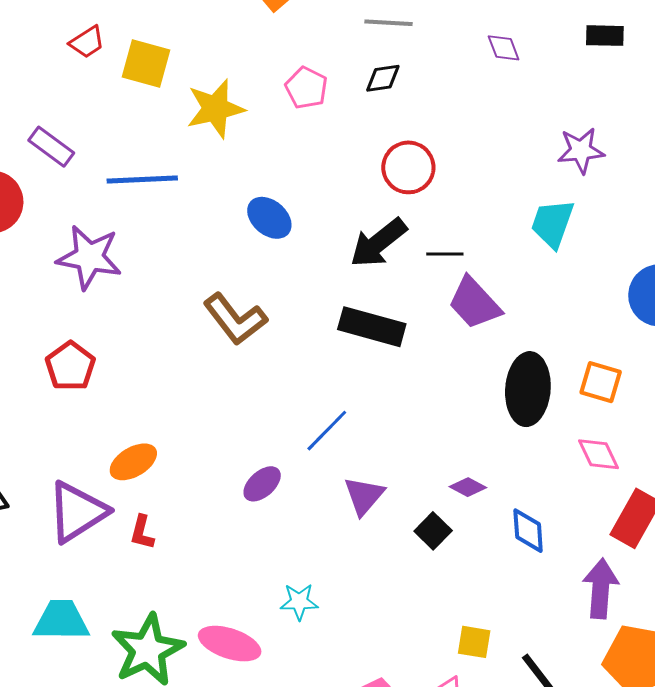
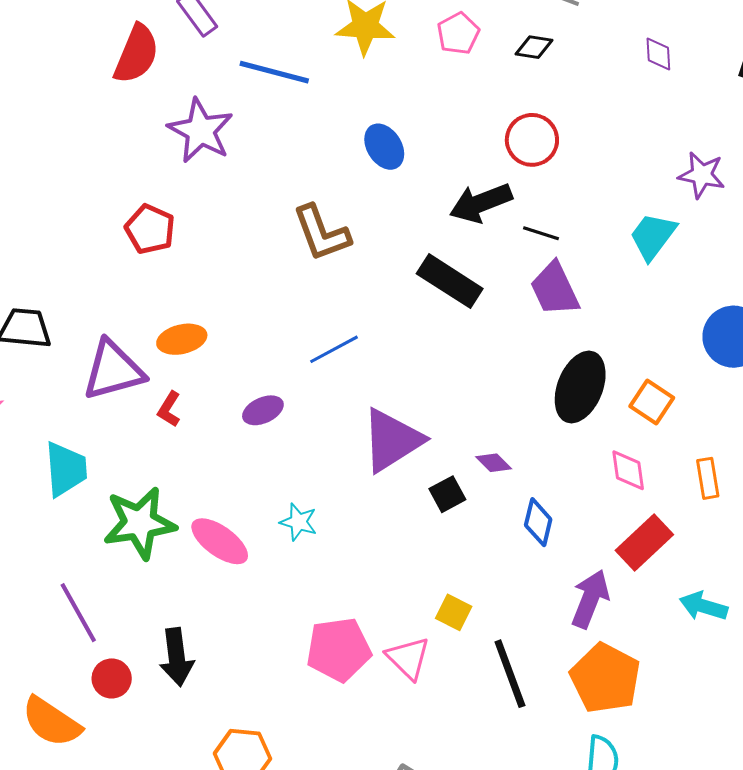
red pentagon: (70, 366) -> (150, 229), turned -30
blue line: (327, 431) -> (334, 349), moved
purple ellipse: (262, 484) -> (263, 410), moved
purple triangle: (364, 496) -> (392, 440), size x1.6
cyan trapezoid: (61, 620) -> (66, 469), turned 68

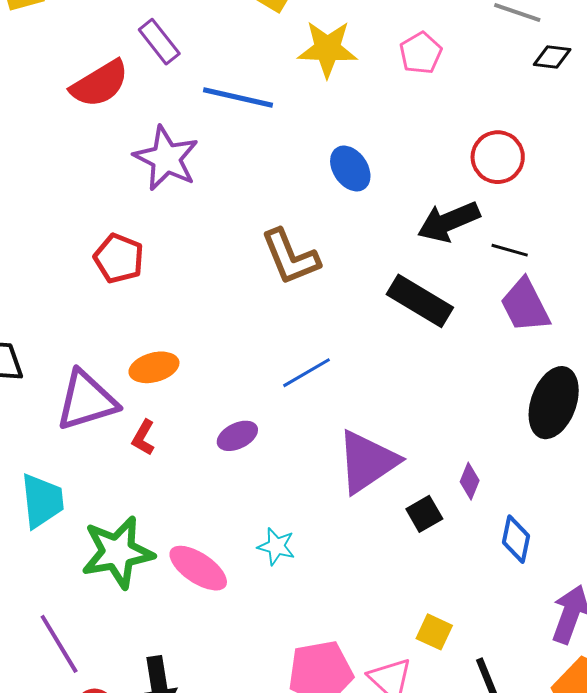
black diamond: (534, 47) -> (552, 57), moved
red semicircle: (136, 54) -> (100, 84), turned 38
purple diamond: (494, 463) -> (470, 481), turned 69

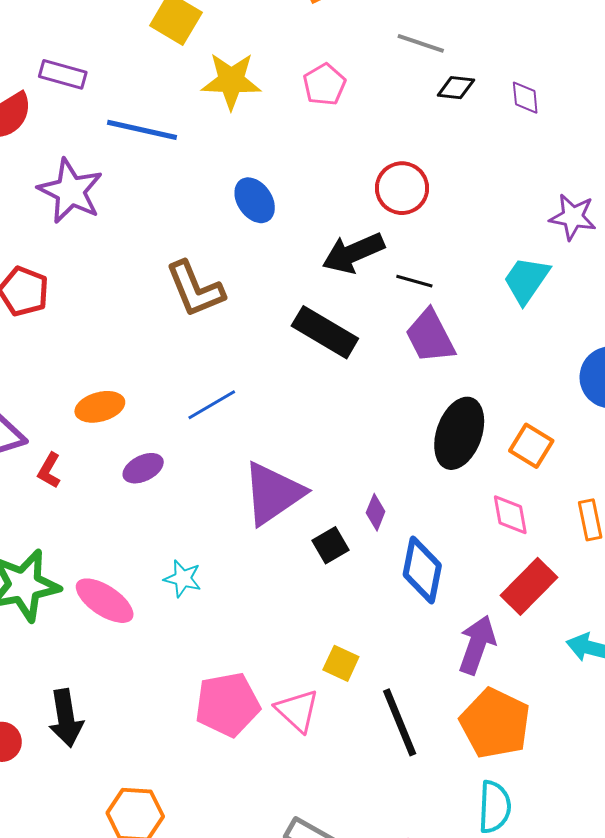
purple rectangle: (159, 42) -> (63, 74), turned -36
orange ellipse: (154, 367) -> (100, 407), moved
blue diamond: (516, 539) -> (422, 570), size x1.4

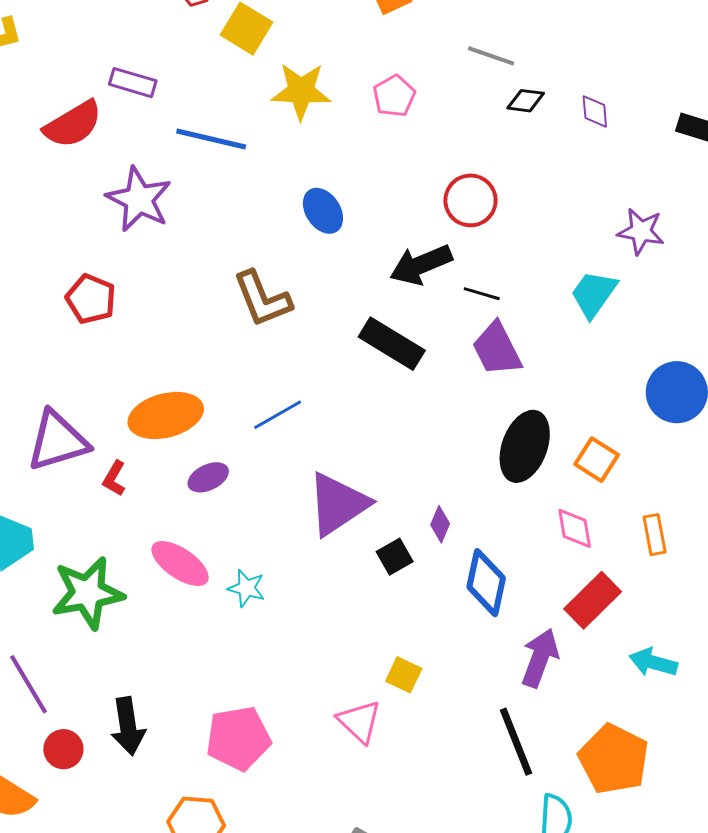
orange ellipse: (100, 407) -> (166, 415), size x1.5
pink ellipse: (105, 601) -> (180, 563), moved
pink pentagon: (227, 704) -> (238, 738), moved
black line: (400, 722) -> (516, 742), moved
orange pentagon: (495, 723) -> (614, 759), moved

